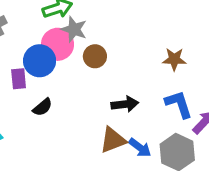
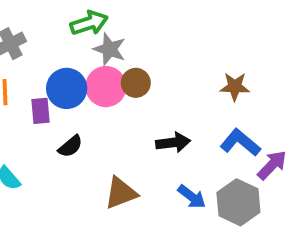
pink circle: (57, 44) -> (106, 87), moved
blue L-shape: (179, 104) -> (240, 143), turned -32
brown triangle: (113, 140) -> (121, 193), moved

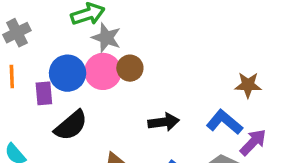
brown star: (235, 87) -> (248, 85), moved
black semicircle: (70, 146) -> (71, 125), size x1.5

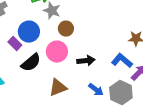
pink circle: (103, 71) -> (57, 52), moved
purple rectangle: (44, 93) -> (15, 44), turned -40

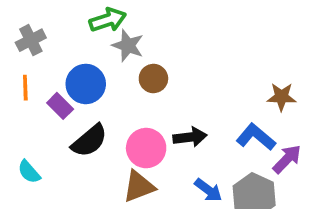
pink circle: (57, 52) -> (146, 148), moved

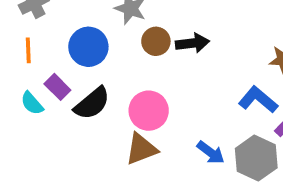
purple rectangle: (60, 106) -> (57, 87), moved
black arrow: (190, 137) -> (192, 43), moved
cyan semicircle: (29, 172) -> (32, 103), moved

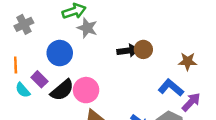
brown circle: (156, 41) -> (143, 49), moved
orange line: (28, 50) -> (16, 65), moved
pink circle: (149, 111) -> (86, 90), moved

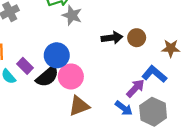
brown circle: (143, 49) -> (137, 38), moved
blue circle: (60, 53) -> (57, 55), moved
purple arrow: (191, 102) -> (135, 88), moved

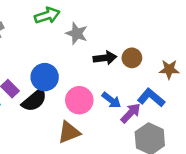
gray star: (72, 15) -> (77, 33), moved
pink circle: (71, 76) -> (79, 100), moved
blue arrow: (124, 108) -> (111, 100), moved

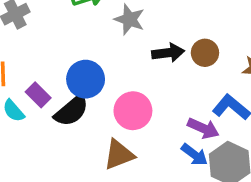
blue arrow: (111, 100) -> (194, 155), moved
purple arrow: (131, 113) -> (203, 128), turned 70

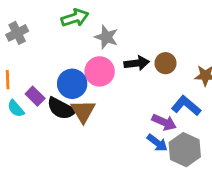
black semicircle: (71, 111) -> (61, 108), turned 68
pink circle: (133, 111) -> (100, 71), moved
brown triangle: (119, 155) -> (83, 111), moved, turned -40

